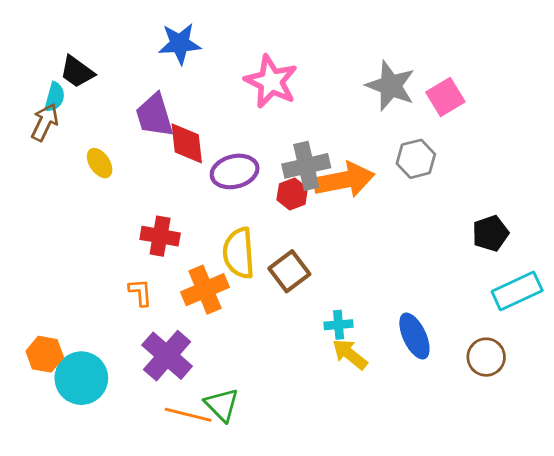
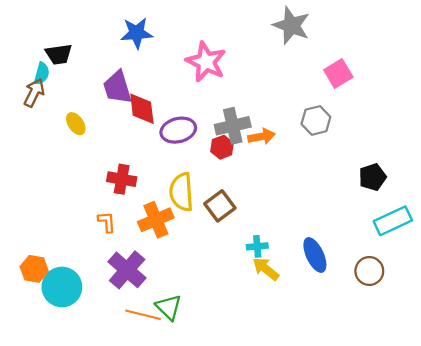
black trapezoid: (77, 72) -> (59, 54), turned -44
gray star: (391, 86) -> (291, 25), moved
orange arrow: (344, 180) -> (262, 136), size x0.6

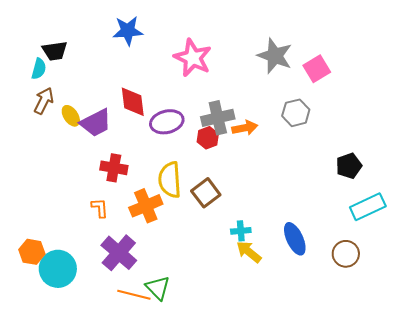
gray star: (291, 25) -> (275, 56), moved
purple trapezoid: (117, 87) -> (96, 123), moved, turned -100
brown arrow: (34, 93) -> (44, 101), moved

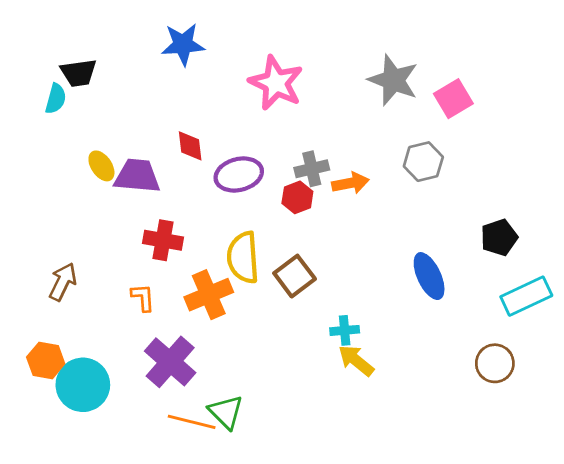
brown arrow: (44, 101) -> (63, 282), moved
red diamond: (133, 102) -> (190, 146), size x0.7
gray cross: (218, 118) -> (312, 169), size x0.7
purple trapezoid: (96, 123) -> (137, 176), turned -148
blue ellipse: (295, 239) -> (429, 276), moved

